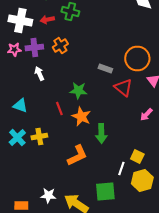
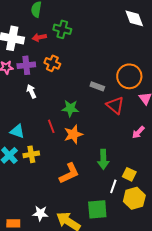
orange cross: (60, 46) -> (52, 63), turned -35
cyan triangle: (20, 106) -> (17, 131), moved
orange star: (81, 116) -> (73, 134), turned 30
green arrow: (101, 134) -> (103, 159), moved

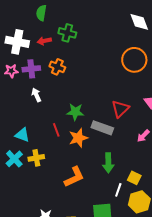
orange circle: (129, 76) -> (134, 60), moved
gray rectangle: (97, 86) -> (102, 128), moved, size x1.5
red triangle: (115, 105) -> (120, 109), turned 36

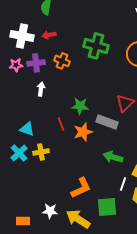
green cross: (67, 33) -> (96, 46), moved, size x1.4
white arrow: (36, 95) -> (41, 89), turned 32
green arrow: (108, 163) -> (113, 157), turned 108
orange L-shape: (74, 177) -> (81, 188), moved

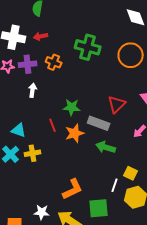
green arrow: (113, 157) -> (106, 147), moved

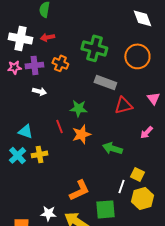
white arrow: (33, 90) -> (39, 91), turned 96
red triangle: (117, 104) -> (123, 105), turned 30
gray rectangle: (99, 123) -> (105, 82), moved

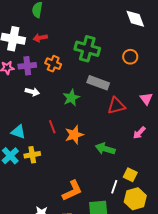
orange circle: (137, 56) -> (130, 57), size x0.6
green star: (78, 108) -> (71, 98), moved, turned -30

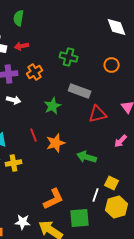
green cross: (87, 49) -> (69, 57), size x0.7
orange cross: (53, 64) -> (35, 72), turned 35

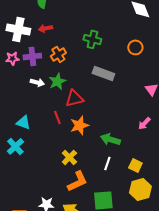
green star: (53, 106) -> (57, 81), moved
red triangle: (98, 114) -> (74, 98), moved
yellow cross: (14, 163) -> (69, 157), moved, turned -35
white line: (96, 195) -> (107, 163), moved

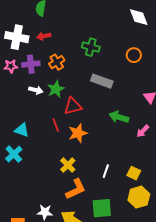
green arrow: (110, 139) -> (119, 117), moved

